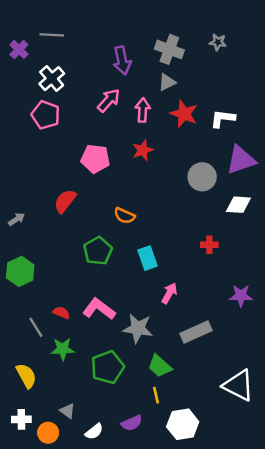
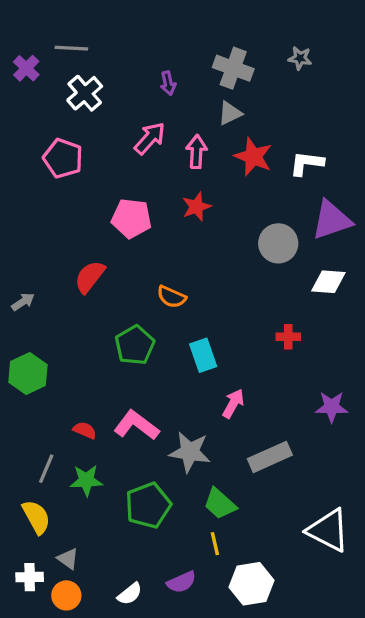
purple arrow: (122, 60) -> (168, 83), size x0.6
white cross: (52, 79) -> (85, 93), moved
gray line: (36, 327) -> (46, 469), moved, turned 55
gray triangle: (67, 411) -> (68, 559), moved

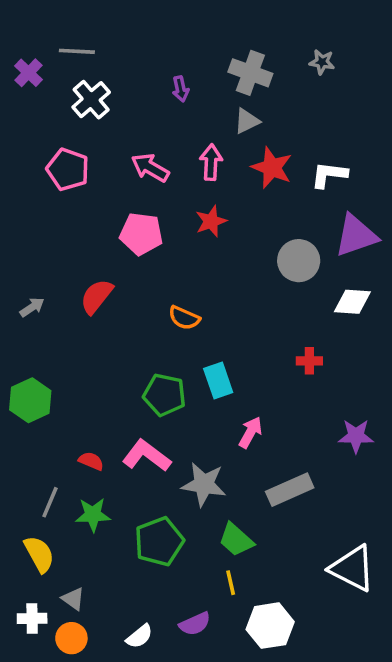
pink arrow: (150, 138) -> (150, 168), moved, turned -102
gray arrow: (23, 302) -> (32, 307), moved
green pentagon: (135, 345) -> (164, 395), moved, turned -30

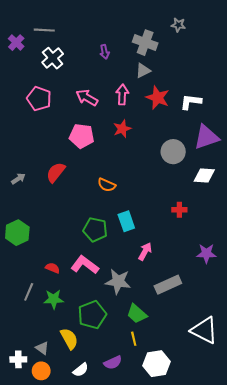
gray star: (322, 62) -> (178, 25), moved
yellow semicircle: (39, 554) -> (69, 339), moved

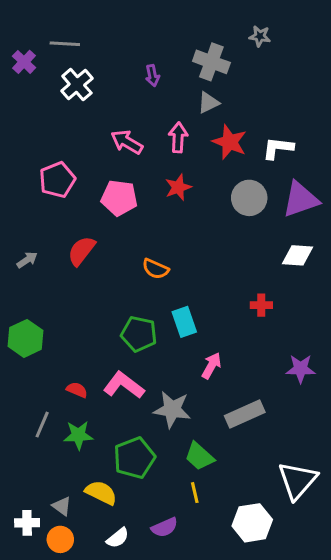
pink pentagon: (39, 99) -> (57, 180), moved, turned 30
gray circle: (173, 152) -> (249, 198), moved
white triangle: (204, 330) -> (298, 480), turned 44
yellow semicircle: (69, 339) -> (101, 493), turned -35
white hexagon: (156, 364) -> (252, 523), moved

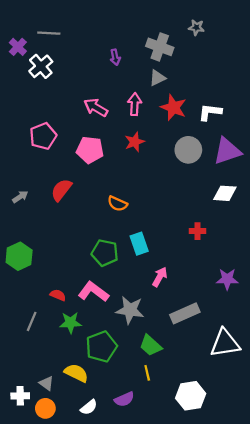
white cross: (77, 85) -> (41, 66), moved
green star: (78, 435) -> (71, 323), moved
white triangle: (298, 480) -> (225, 343), moved, turned 40

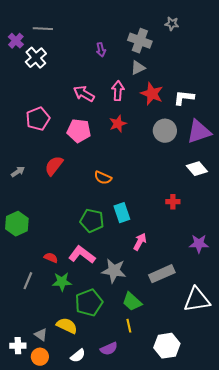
white diamond: (225, 193) -> (197, 169), turned 45

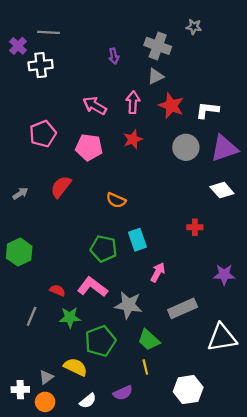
white cross: (36, 58) -> (41, 65), turned 35
gray triangle: (41, 335) -> (46, 377), turned 48

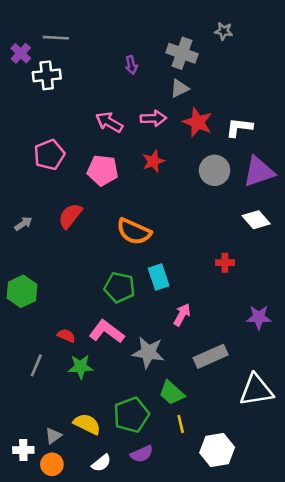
pink arrow: (133, 102) -> (153, 118), turned 85
orange semicircle: (116, 200) -> (134, 231), size x1.5
green pentagon: (100, 341) -> (131, 415), moved
yellow line: (145, 367) -> (181, 424), moved

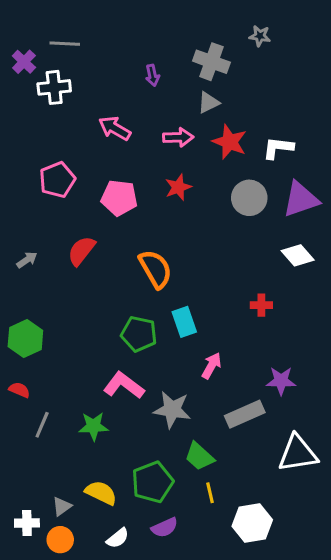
pink arrow: (109, 122) -> (115, 128), moved
orange semicircle: (134, 231) -> (155, 269), turned -144
purple star: (259, 317) -> (281, 381), moved
red semicircle: (66, 336) -> (19, 390), moved

